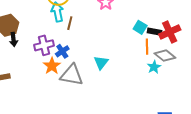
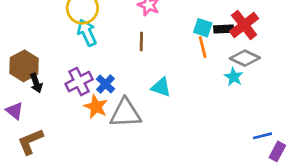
brown line: (70, 23) -> (141, 41), moved
orange line: (147, 47) -> (203, 47), moved
cyan triangle: (101, 63) -> (161, 87), turned -35

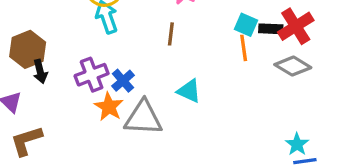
cyan star: (234, 77) -> (297, 144), moved

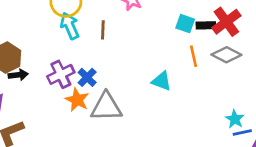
brown line: (171, 34) -> (103, 30), moved
orange line: (244, 48) -> (193, 56), moved
black arrow: (40, 71) -> (18, 75), turned -78
cyan triangle: (189, 91) -> (162, 81), moved

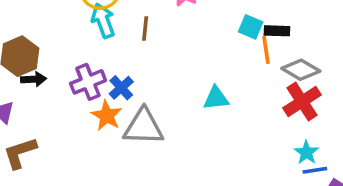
red cross: (226, 22) -> (302, 101), moved
orange line: (193, 56) -> (266, 50), moved
cyan triangle: (162, 81) -> (216, 98), turned -30

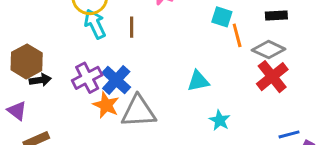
black rectangle: (277, 31) -> (276, 16), moved
blue cross: (121, 88) -> (116, 80), size x1.4
cyan star: (306, 153) -> (220, 120), moved

